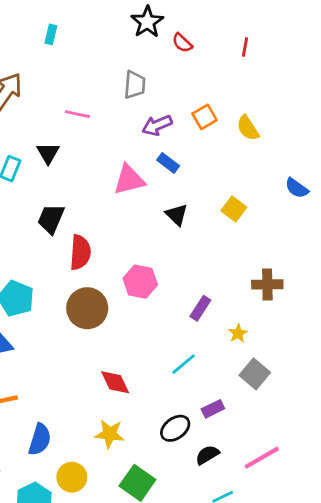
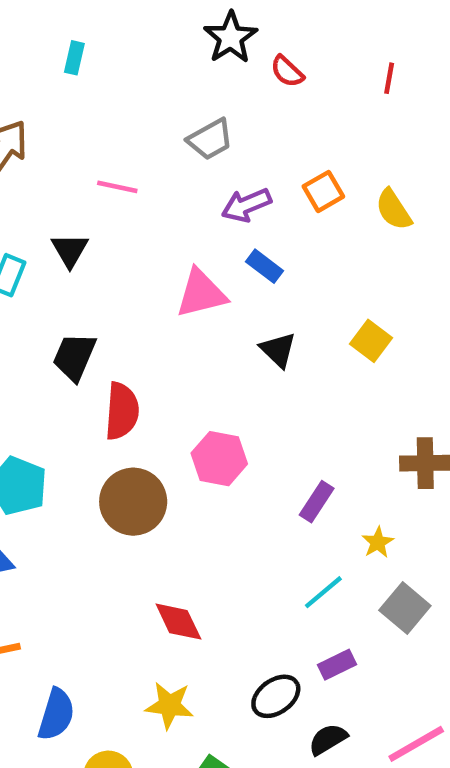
gray trapezoid: (135, 85) -> (210, 139), turned 56
cyan line: (184, 364) -> (323, 592), moved

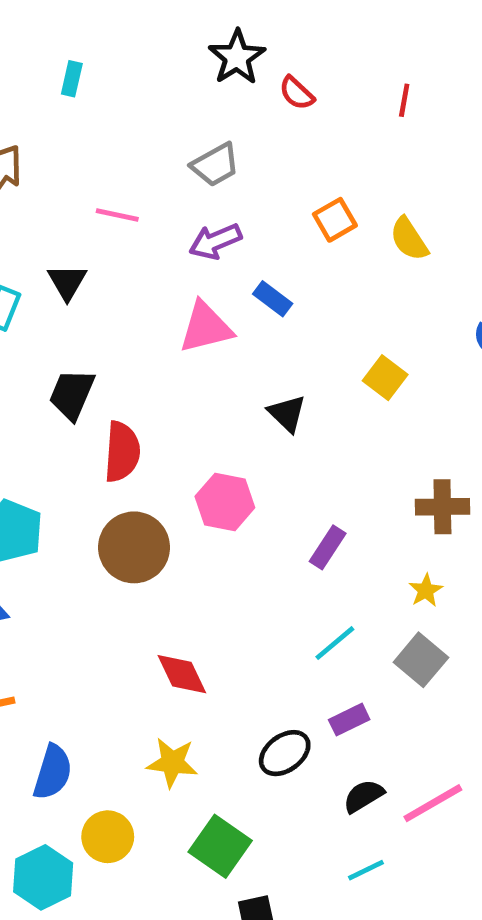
purple arrow: (246, 205) -> (215, 241), moved
black triangle: (278, 350) -> (287, 413), moved
yellow star: (378, 542) -> (426, 590), moved
black semicircle: (328, 739) -> (364, 796), moved

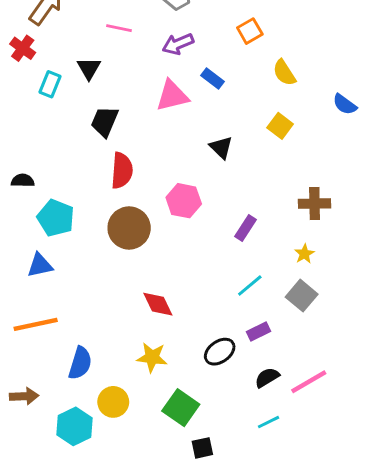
yellow semicircle: (409, 239) -> (284, 73), moved
black trapezoid: (72, 394) -> (105, 122), moved

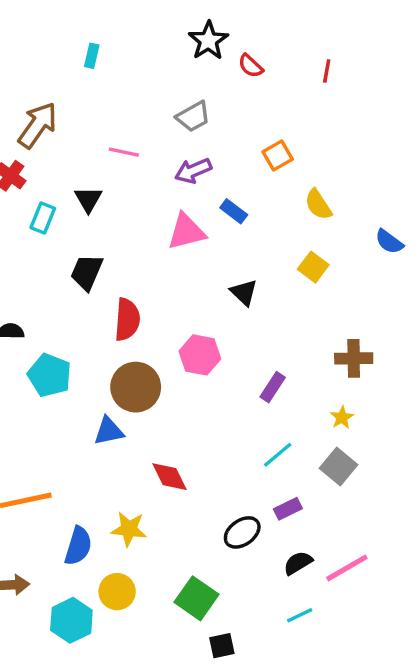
black trapezoid: (105, 122) -> (87, 272), moved
blue triangle: (40, 265) -> (109, 431), moved
yellow star: (152, 357) -> (129, 529), moved

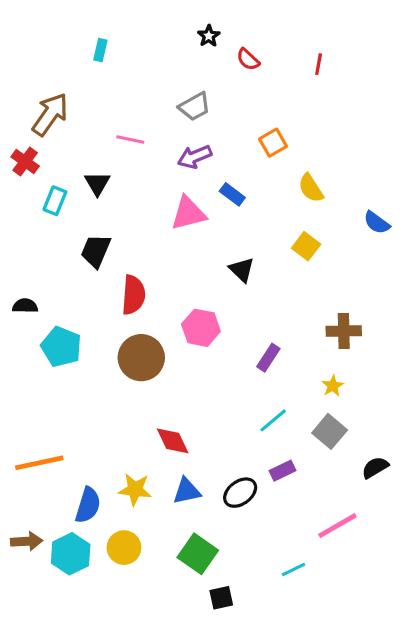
black star: (208, 41) -> (209, 36), size x0.6
blue triangle: (109, 431) -> (187, 491), moved
black semicircle: (298, 563) -> (375, 468), moved
cyan hexagon: (71, 620) -> (71, 554), moved

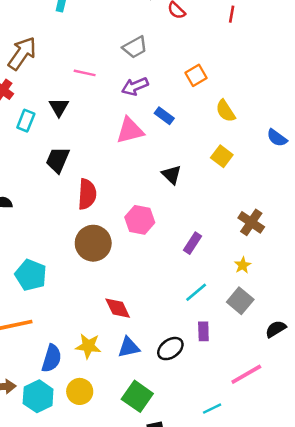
brown cross: (344, 331) -> (251, 222), turned 35
cyan pentagon: (61, 347) -> (31, 275), moved
purple rectangle: (283, 471) -> (203, 331), turned -66

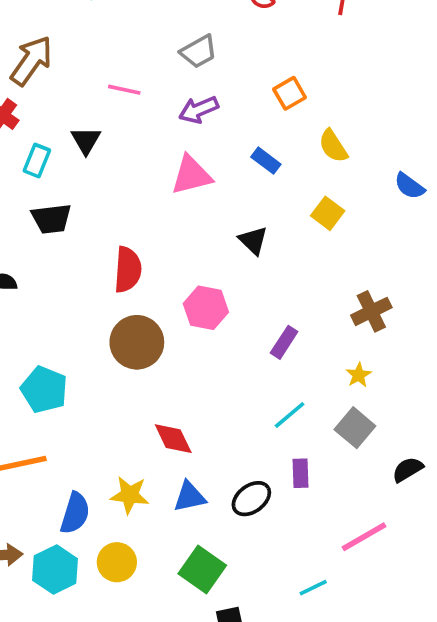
blue rectangle: (164, 116) -> (266, 161), moved
black trapezoid: (58, 160) -> (51, 219), moved, turned -120
brown cross: (251, 222) -> (371, 311), turned 30

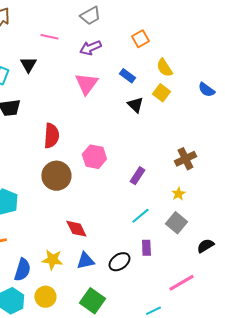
pink triangle: (191, 175) -> (86, 84), turned -40
yellow square: (328, 213) -> (161, 93), moved
black triangle: (253, 241) -> (135, 105), moved

